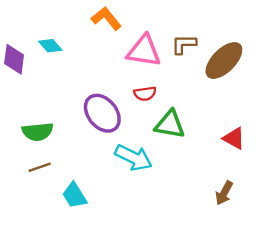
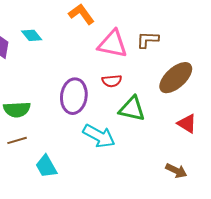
brown ellipse: (224, 60) -> (176, 78), moved
purple ellipse: (102, 113) -> (74, 96), turned 44
brown arrow: (224, 193) -> (176, 171), turned -95

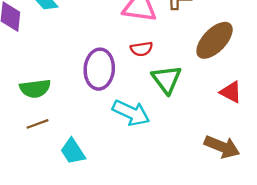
green triangle: (132, 109) -> (167, 79), turned 44
brown arrow: (176, 171) -> (222, 147), size x1.4

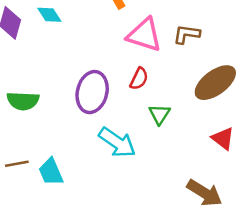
red semicircle: (142, 49) -> (139, 79), turned -65
green triangle: (167, 79) -> (159, 114), size x0.7
brown line: (38, 124) -> (17, 164), moved

